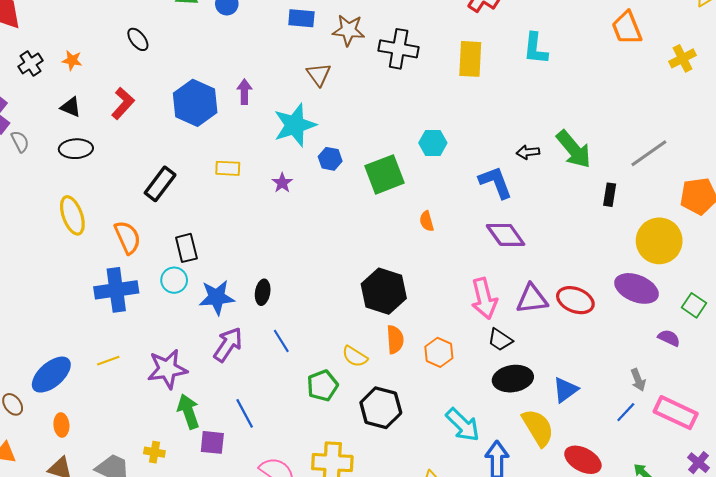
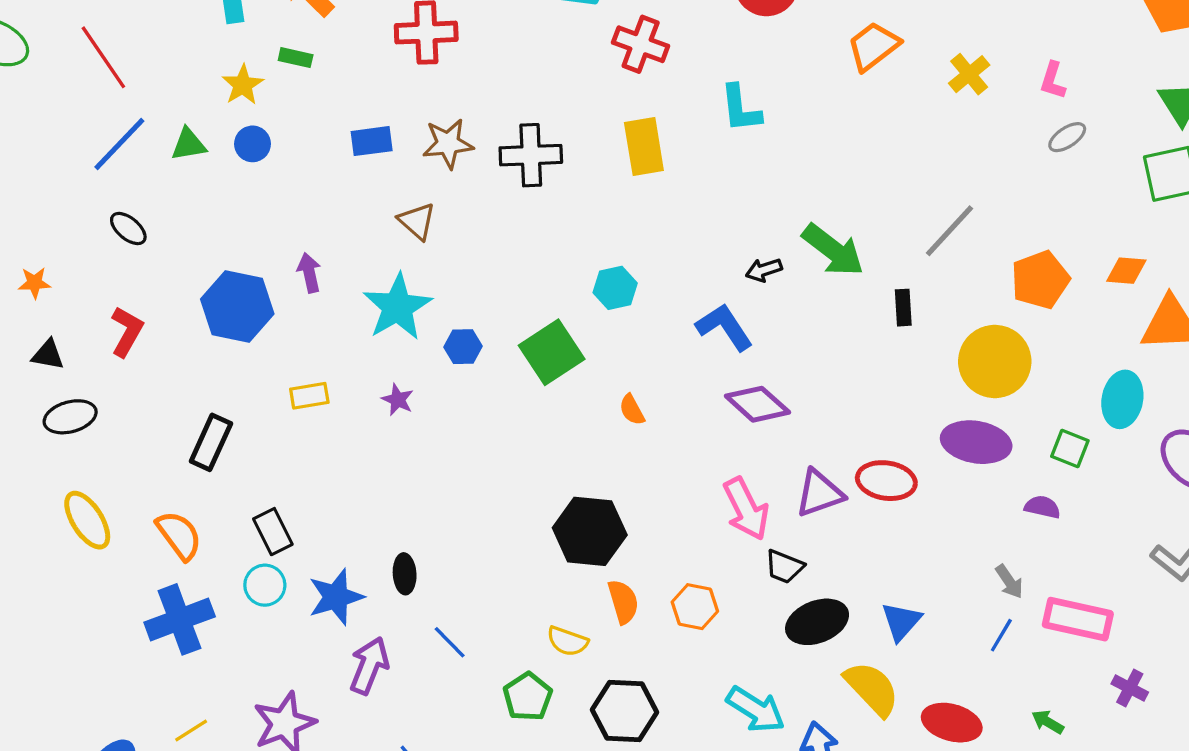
orange trapezoid: (627, 28) -> (873, 46), turned 87

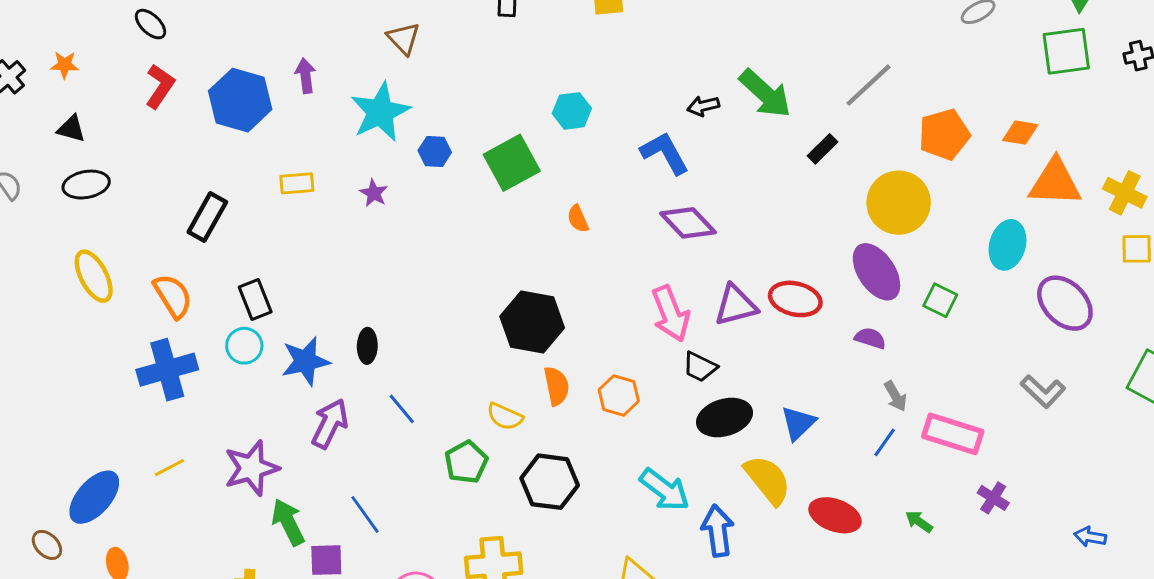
black rectangle: (903, 308) -> (822, 149), turned 44
red L-shape: (127, 332) -> (160, 86), moved
purple ellipse: (976, 442) -> (876, 272), turned 42
green square: (1070, 449) -> (940, 300), moved
purple semicircle: (1042, 507) -> (870, 338), moved

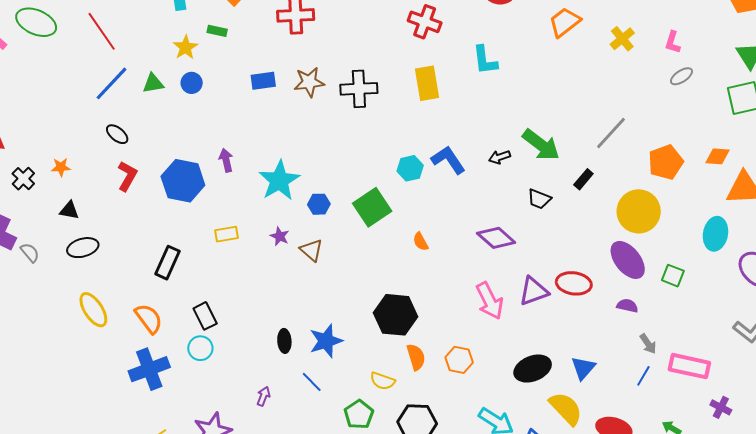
brown triangle: (403, 38) -> (311, 250), moved
blue L-shape: (665, 153) -> (448, 160), moved
blue star: (306, 361) -> (326, 341), moved
black trapezoid: (700, 367) -> (539, 199), moved
purple arrow: (330, 424) -> (263, 396), size x0.6

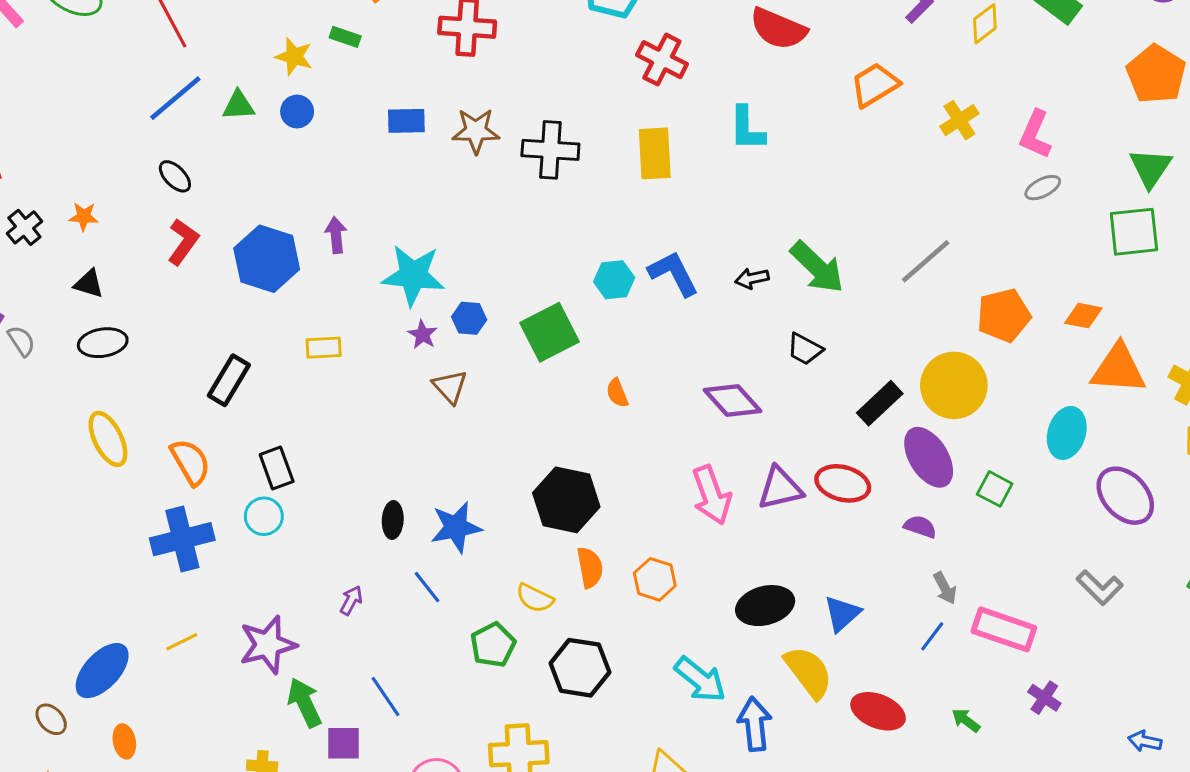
pink L-shape: (673, 42) -> (1035, 134), size x1.4
yellow star: (186, 47) -> (294, 57), turned -30
black rectangle: (583, 179) -> (880, 403), moved, size x1.4
cyan star: (279, 181) -> (413, 275), turned 30
purple star: (280, 236) -> (423, 335), moved

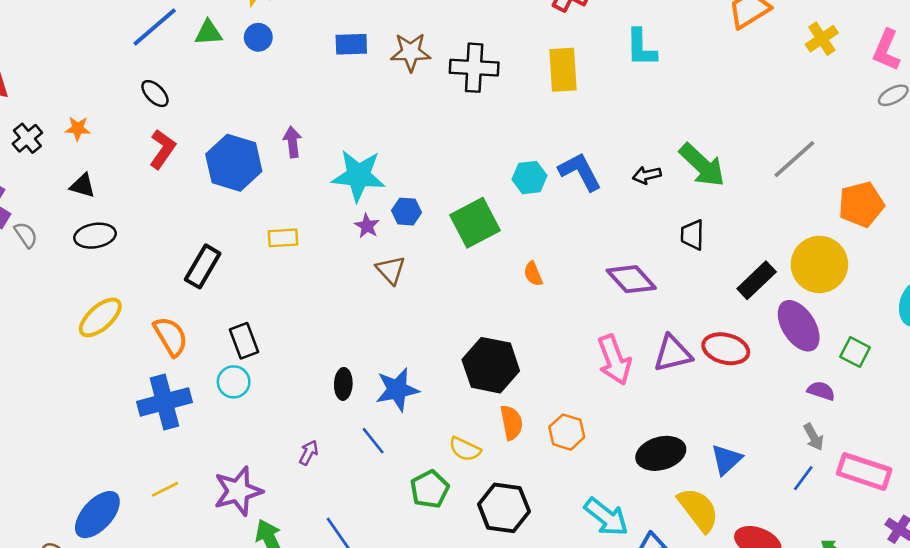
black trapezoid: (805, 349) -> (692, 235), turned 64
yellow ellipse: (108, 439) -> (100, 317), turned 75
purple semicircle: (920, 527) -> (821, 391), moved

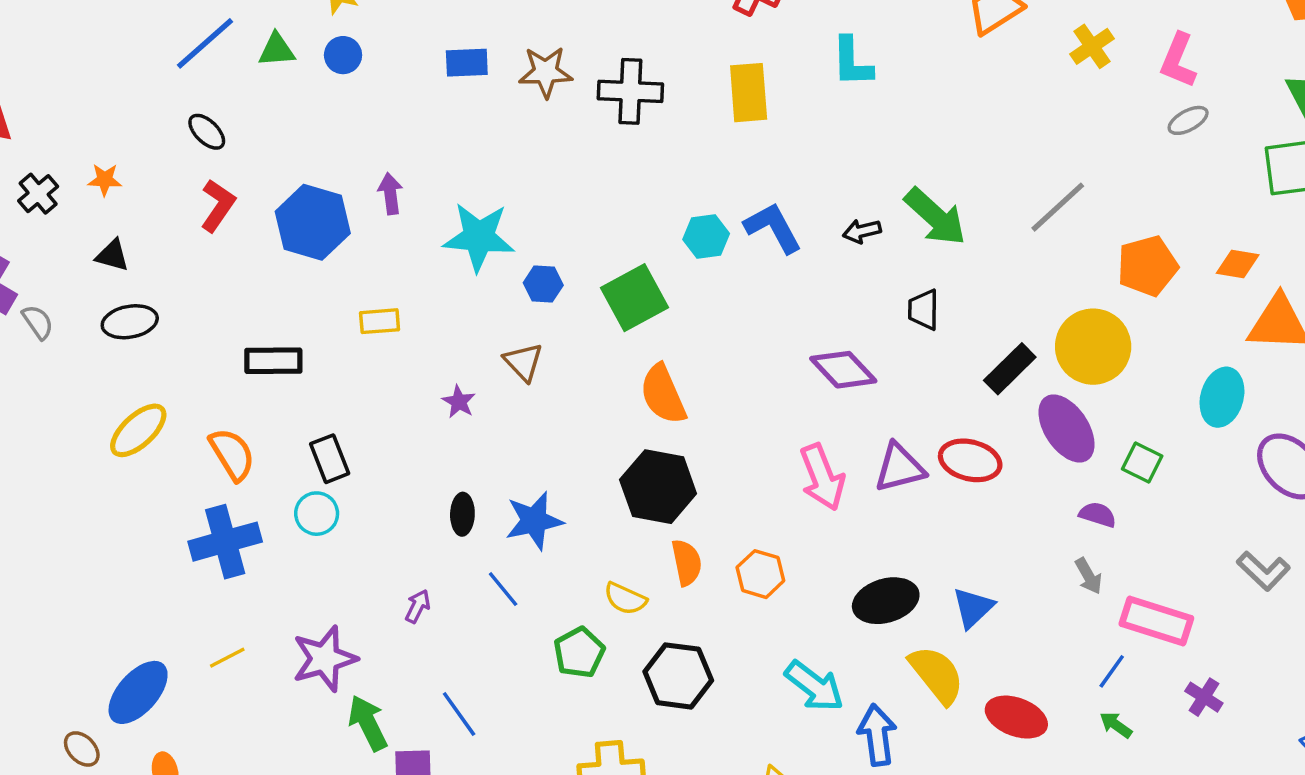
purple star: (367, 226) -> (459, 402), moved
black rectangle: (203, 266) -> (273, 361), turned 60
orange semicircle: (533, 274) -> (663, 394), moved, size x1.8
blue line: (803, 478) -> (1112, 671), moved

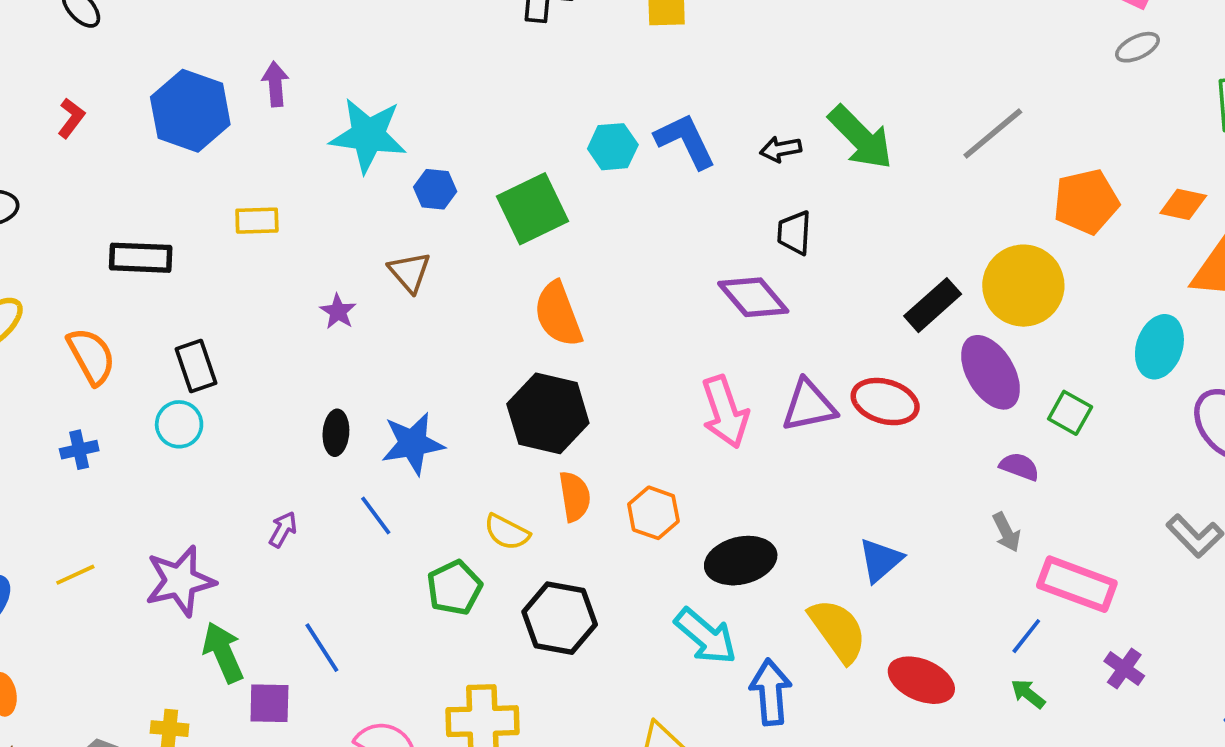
red L-shape: (218, 205) -> (71, 118), moved, size x0.7
black trapezoid: (924, 310) -> (794, 233), moved
blue cross: (225, 542) -> (79, 450), size x0.5
black ellipse: (886, 601) -> (741, 561), moved

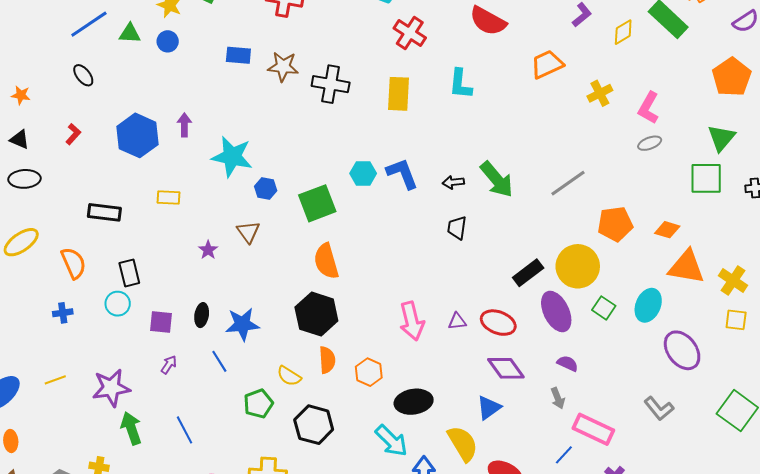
purple diamond: (753, 297) -> (506, 368), moved
purple triangle: (809, 406) -> (457, 321), size x0.6
green square: (1070, 413) -> (604, 308), moved
purple square: (269, 703) -> (161, 322), moved

